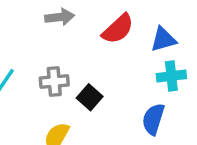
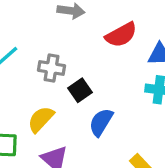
blue semicircle: (153, 119) -> (101, 122), moved

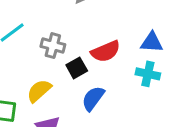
red semicircle: (121, 35) -> (106, 51), moved

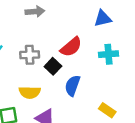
blue triangle: (152, 42) -> (103, 19), moved
yellow semicircle: (39, 91) -> (30, 92), turned -120

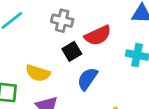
gray cross: (30, 55) -> (62, 21), moved

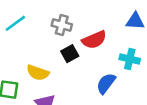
blue semicircle: (87, 79) -> (106, 83), moved

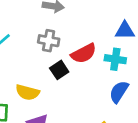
cyan cross: (130, 59) -> (115, 59), moved
blue semicircle: (106, 83) -> (119, 92), moved

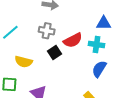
yellow semicircle: (27, 92) -> (24, 62), moved

